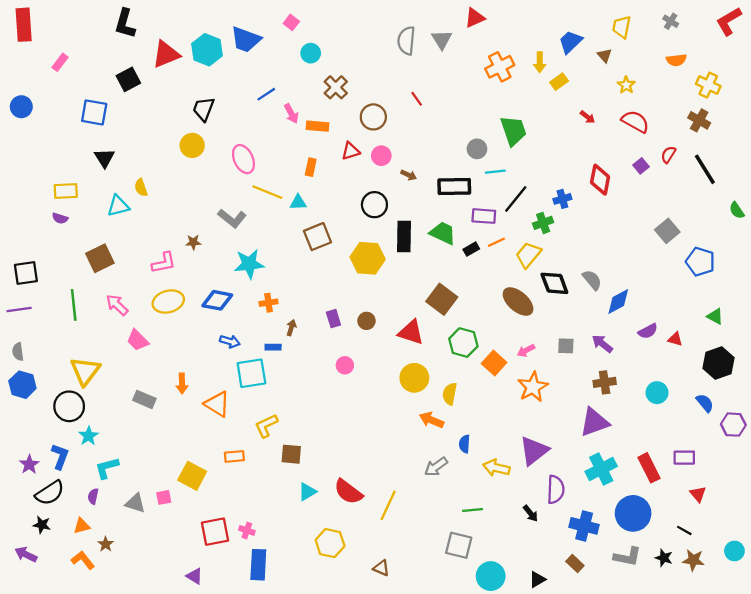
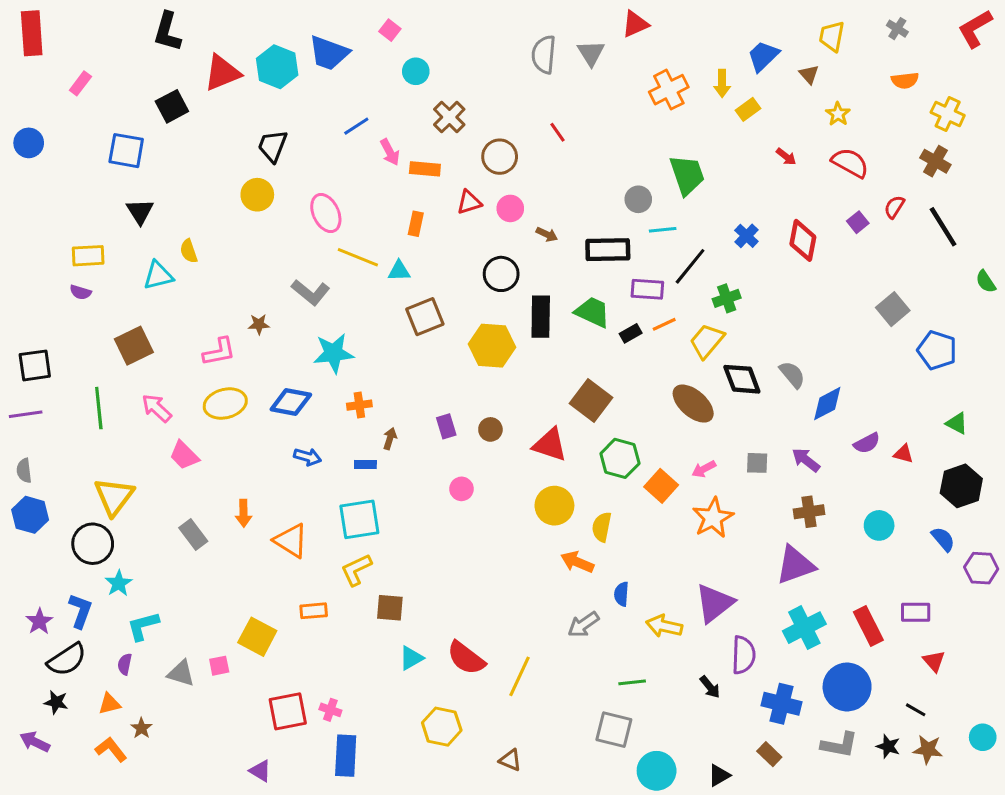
blue cross: (562, 199) -> (746, 236), moved, turned -30
cyan square: (251, 373) -> (359, 519), moved
gray rectangle: (144, 399) -> (193, 535), turned 30

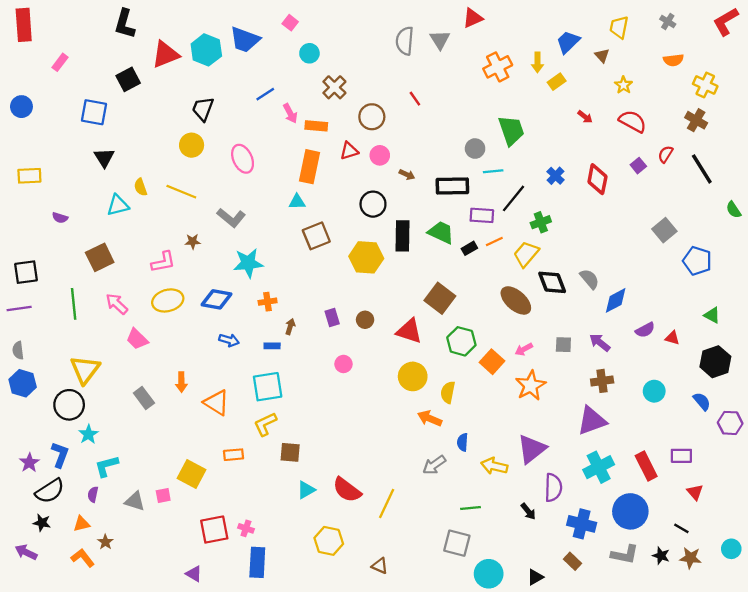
orange rectangle: (416, 224) -> (309, 167), size x1.8
yellow rectangle: (88, 256) -> (29, 176), moved
yellow line: (358, 257) -> (181, 192), moved

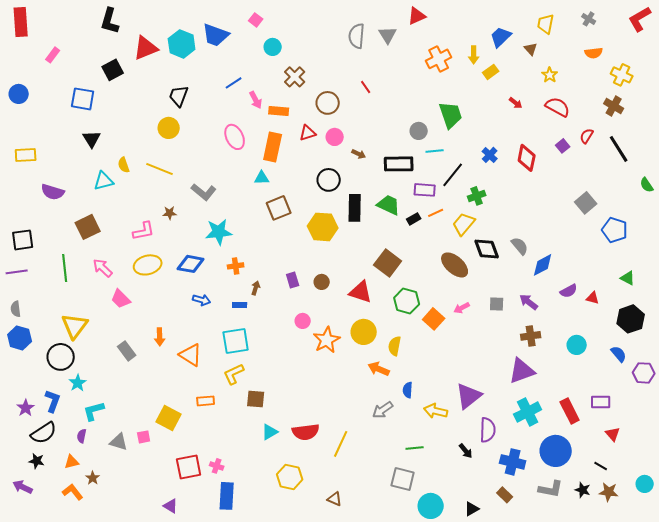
pink ellipse: (243, 159) -> (235, 137), moved
purple semicircle: (60, 218) -> (53, 192), size x1.6
orange star: (531, 386) -> (327, 340), moved
red semicircle: (347, 490) -> (306, 432), turned -44

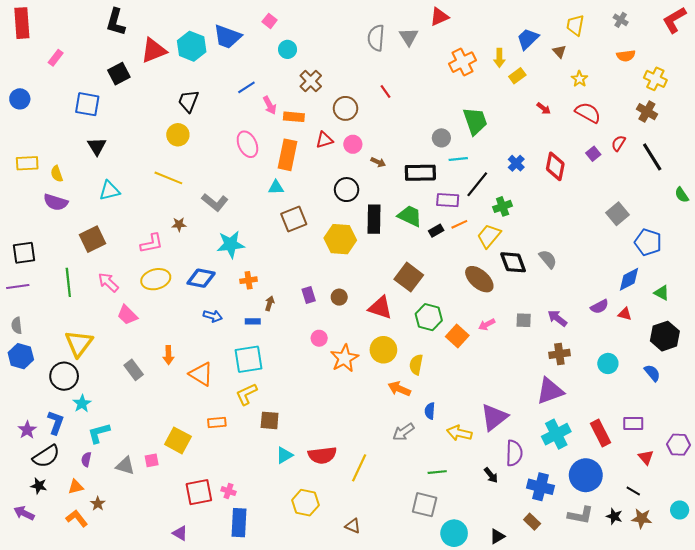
yellow semicircle: (124, 165) -> (57, 174), moved
blue diamond: (543, 265) -> (629, 279), moved
purple hexagon: (644, 373) -> (679, 445), moved

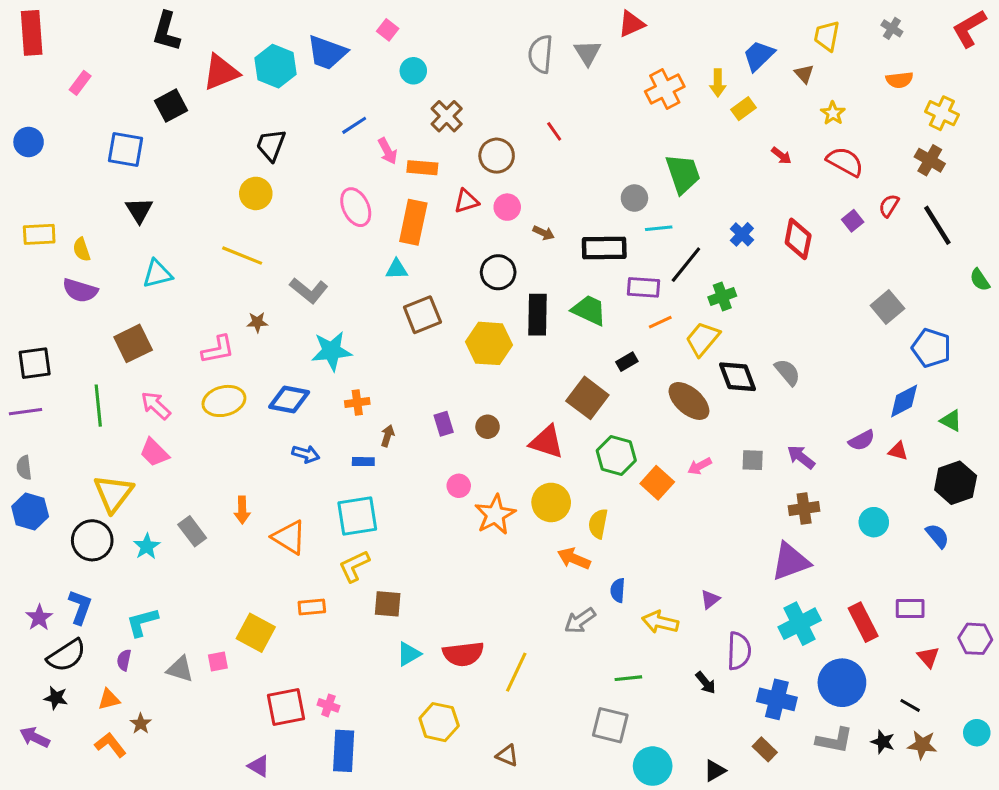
black rectangle: (436, 231) -> (627, 362), moved
pink trapezoid: (127, 315) -> (154, 452), moved
cyan star: (82, 404) -> (147, 546), moved
purple triangle: (494, 417) -> (710, 599), size x0.5

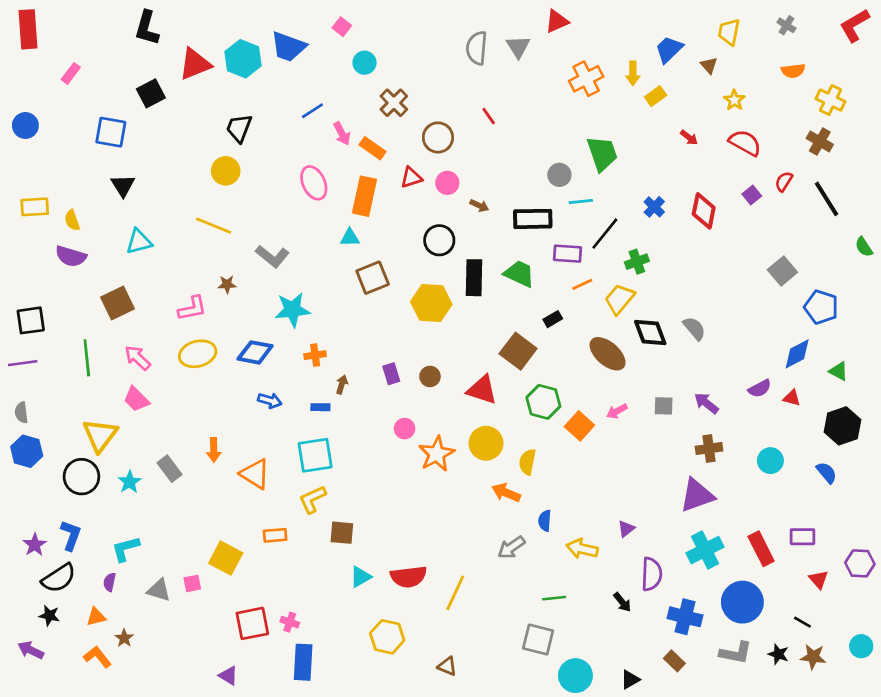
orange rectangle: (422, 168) -> (373, 148), turned 30

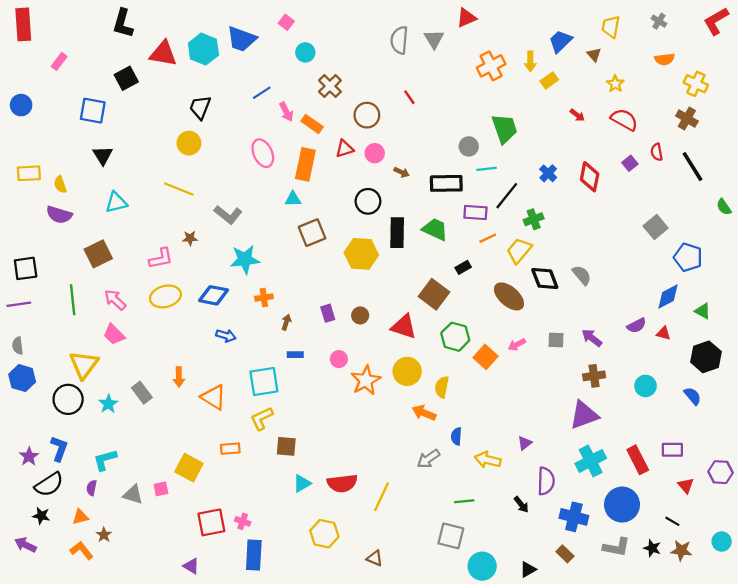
red triangle: (195, 64) -> (163, 54), turned 32
red semicircle: (784, 182) -> (657, 152), turned -42
blue rectangle: (320, 407) -> (295, 355), moved

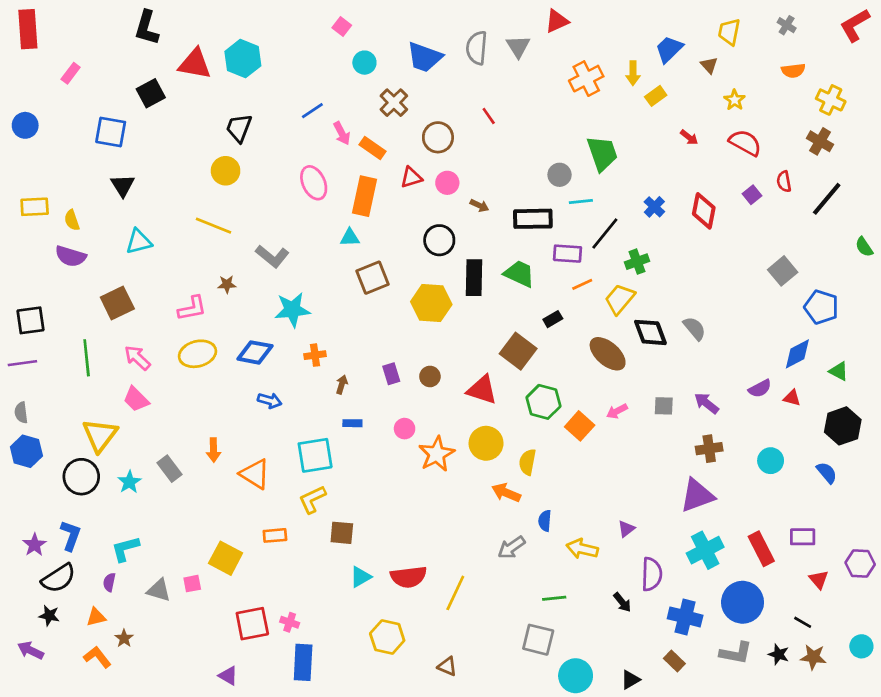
blue trapezoid: (242, 39) -> (425, 57), moved
black line: (693, 167) -> (827, 199), turned 72

